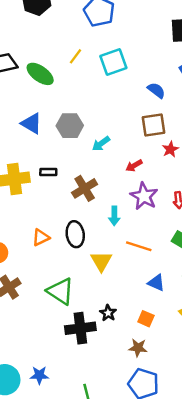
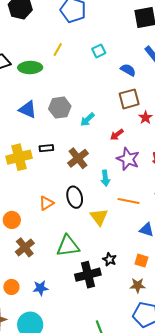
cyan square: (113, 62) -> (99, 51), moved, size x0.6
green ellipse: (40, 74) -> (30, 68), turned -30
green triangle: (61, 291) -> (68, 246), turned -35
blue star: (39, 375) -> (40, 288), moved

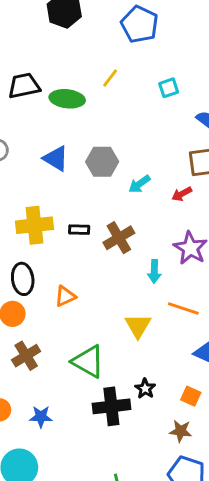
red arrow: (117, 135) -> (182, 194), moved
black rectangle: (46, 148) -> (79, 230), moved
black ellipse: (75, 197) -> (23, 279), moved
green triangle: (68, 246) -> (88, 362), turned 30

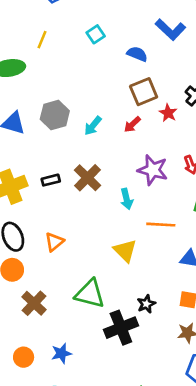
black star: (145, 389) -> (146, 304), turned 30

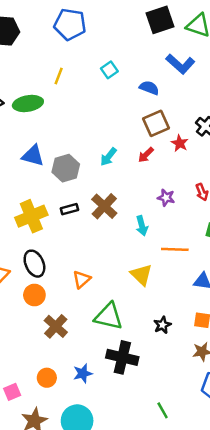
gray hexagon: (55, 115) -> (66, 168), moved
purple star: (153, 170) -> (166, 198), size x0.6
orange triangle: (54, 242) -> (82, 279), moved
black cross: (121, 328) -> (122, 357), moved, turned 36

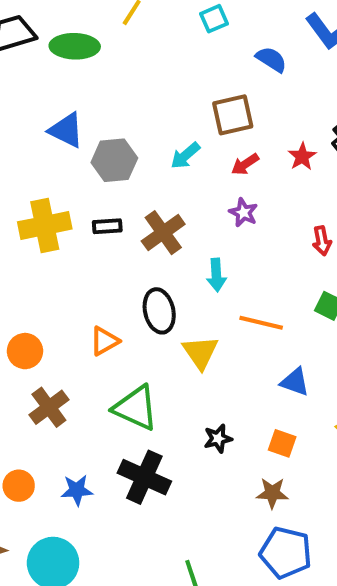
brown square: (156, 123) -> (233, 115), moved
purple star: (166, 198) -> (243, 213), moved
black ellipse: (34, 264) -> (159, 311), moved

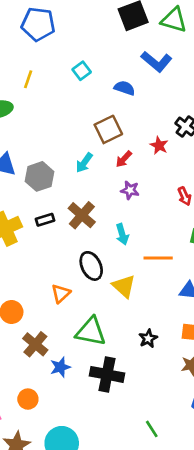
blue star: (77, 490) -> (60, 367), moved

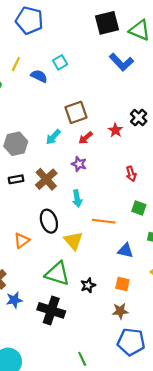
blue semicircle: (125, 88) -> (39, 76), moved
purple star: (130, 190) -> (79, 164), moved
green triangle: (91, 332) -> (57, 274), moved

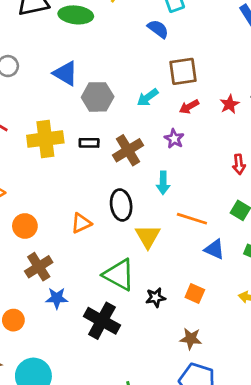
blue semicircle: (39, 76) -> (158, 29), moved
blue triangle: (125, 251) -> (214, 249), moved
orange square: (122, 284) -> (195, 293), moved

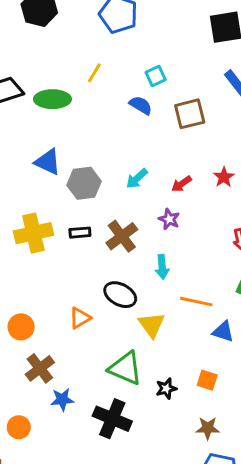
brown square: (183, 71) -> (190, 114), moved
black ellipse: (121, 205) -> (120, 295), turned -48

